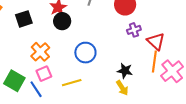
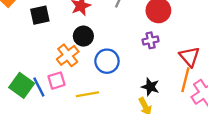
black circle: (62, 21) -> (83, 36), moved
purple cross: (134, 30) -> (151, 40), moved
orange cross: (40, 52) -> (68, 55), moved
blue line: (36, 89) -> (39, 87), moved

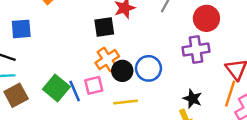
black square: (40, 15) -> (104, 27), moved
black circle: (83, 36) -> (122, 71), moved
purple cross: (151, 40) -> (196, 50), size x1.5

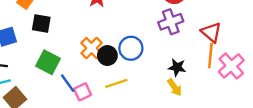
black square: (104, 27) -> (41, 24), moved, turned 30
pink square: (94, 85) -> (83, 92), moved
green square: (56, 88) -> (48, 62), moved

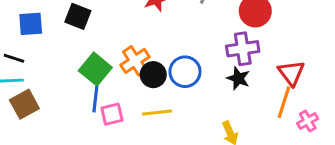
green square: (48, 62) -> (95, 69), moved
pink cross: (231, 66) -> (308, 121), size x0.6
black star: (177, 67) -> (238, 78), moved
blue line: (68, 83) -> (95, 99), turned 30

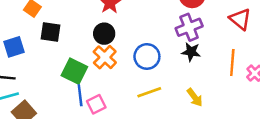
red triangle: (291, 73) -> (240, 19), moved
black circle: (153, 75) -> (104, 34), moved
yellow line: (157, 112) -> (149, 92), moved

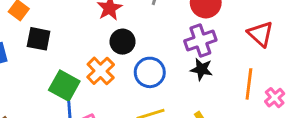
black circle: (104, 34) -> (123, 42), moved

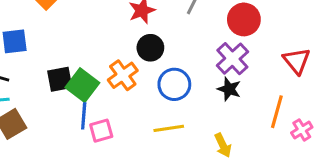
black square: (39, 39) -> (60, 79), moved, turned -30
purple cross: (200, 41) -> (232, 59), turned -32

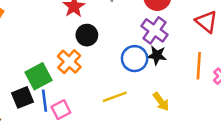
black square: (60, 79) -> (23, 97), moved
blue circle: (174, 84) -> (135, 59), moved
green square: (82, 85) -> (38, 76), turned 36

